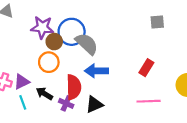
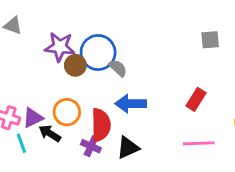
gray semicircle: (87, 44) -> (118, 68), size x0.6
orange circle: (49, 62) -> (67, 112), moved
black arrow: (44, 94) -> (50, 133), moved
cyan line: (23, 102) -> (21, 143), moved

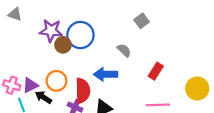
gray square: (210, 40) -> (142, 21), moved, turned -32
gray semicircle: (118, 68) -> (124, 50), moved

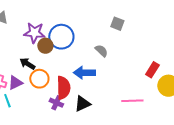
gray square: (142, 21) -> (117, 24), turned -32
red rectangle: (156, 71) -> (152, 70), moved
black arrow: (43, 97) -> (27, 64), moved

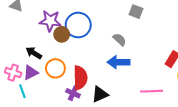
black arrow: (27, 64) -> (34, 53), moved
blue arrow: (84, 73) -> (118, 62), moved

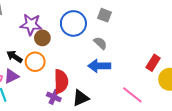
gray square: (136, 12) -> (104, 15), moved
blue circle: (78, 25) -> (73, 23), moved
orange circle: (55, 68) -> (35, 62), moved
pink line: (152, 91) -> (132, 95), turned 40

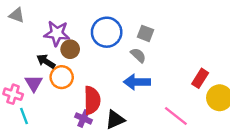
gray square: (104, 15) -> (145, 33), moved
black arrow: (14, 57) -> (46, 61), moved
purple triangle: (11, 76) -> (34, 83), moved, turned -35

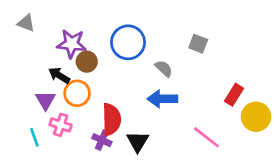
gray square: (145, 33) -> (198, 44), moved
pink cross: (13, 94) -> (61, 125), moved
black triangle: (115, 120) -> (138, 141), turned -35

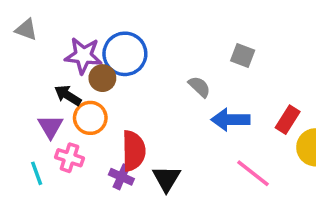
blue circle: (128, 42) -> (125, 54), moved
blue arrow: (162, 99) -> (231, 120), moved

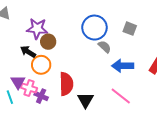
blue circle: (125, 54) -> (94, 28), moved
purple triangle: (50, 127) -> (18, 82), moved
pink line: (253, 173) -> (121, 96), moved
purple cross: (121, 177) -> (41, 96), moved

